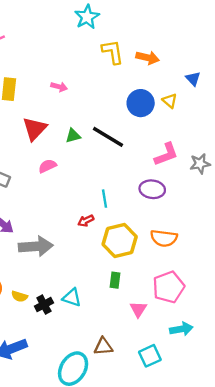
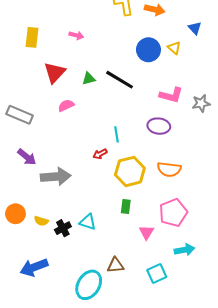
pink L-shape: (166, 154) -> (171, 95), turned 35

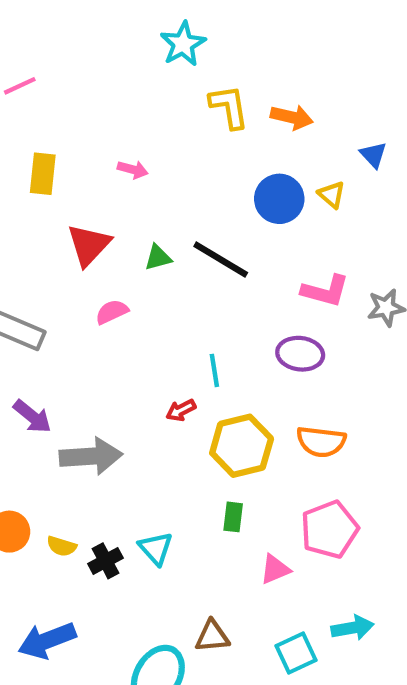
cyan triangle: (88, 222) -> (156, 548), turned 30
pink triangle: (146, 232) -> (275, 569), turned 35
cyan arrow: (185, 250) -> (352, 628), moved

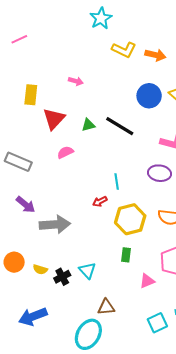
yellow L-shape: (229, 107) -> (124, 50), turned 125
yellow rectangle: (43, 174) -> (31, 95), moved
brown triangle: (212, 636) -> (106, 307), moved

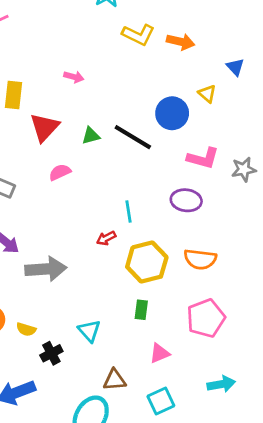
blue circle: (149, 96) -> (172, 113), moved
black cross: (62, 277) -> (51, 353), moved
pink triangle: (147, 281) -> (159, 353), moved
cyan square: (157, 323) -> (161, 401), moved

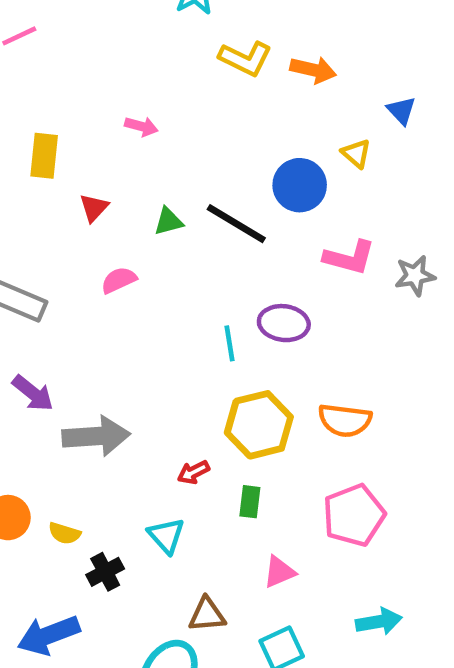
red triangle: (44, 127) -> (94, 208), size x0.6
purple ellipse: (186, 200) -> (284, 323), moved
red arrow: (106, 238) -> (193, 472), moved

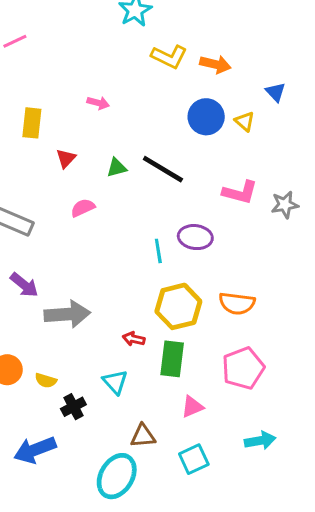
blue circle: (300, 185) -> (206, 117), moved
red arrow: (193, 472) -> (134, 339), turned 40
green rectangle: (250, 502) -> (172, 359), size x1.6

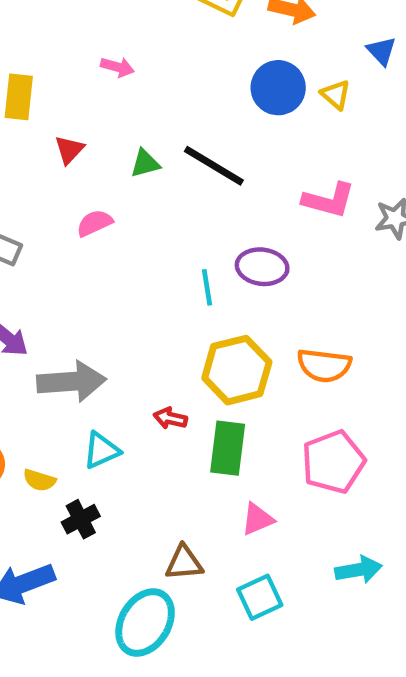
cyan triangle: (115, 382) -> (101, 450), moved, turned 48

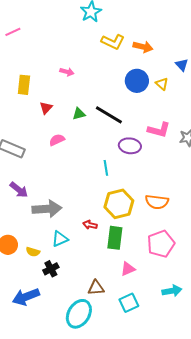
purple ellipse: (262, 267) -> (130, 146), moved

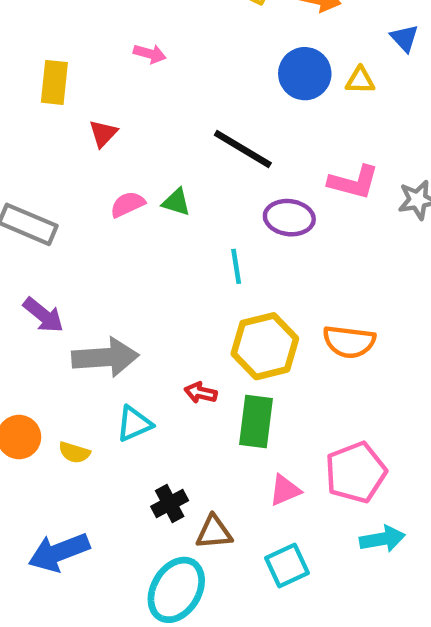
yellow triangle: (162, 84) -> (360, 80), turned -40
green triangle: (79, 114) -> (176, 202), moved, turned 32
pink pentagon: (161, 244) -> (356, 472), moved
black cross: (51, 269) -> (170, 503), moved

